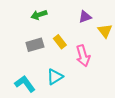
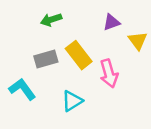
yellow rectangle: (60, 42) -> (79, 55), size x1.5
cyan L-shape: (25, 84) -> (22, 89), moved

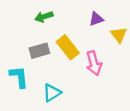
cyan L-shape: (22, 89) -> (19, 77), turned 30
cyan triangle: (72, 101) -> (52, 93), moved

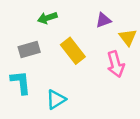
gray rectangle: (39, 51) -> (29, 50), moved
pink arrow: (94, 63) -> (116, 64), moved

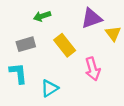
purple triangle: (103, 20) -> (92, 18), size x1.5
pink arrow: (116, 64) -> (93, 69), moved

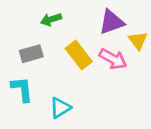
pink arrow: (93, 69) -> (113, 59), moved, turned -45

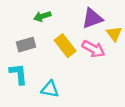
cyan triangle: (60, 108) -> (50, 89), turned 42

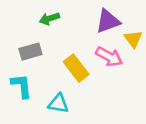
yellow rectangle: (65, 46) -> (76, 68), moved

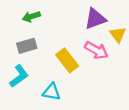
green arrow: (49, 19) -> (31, 17), moved
cyan L-shape: (22, 86) -> (19, 76), turned 60

